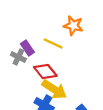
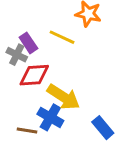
red diamond: (45, 72) -> (34, 75), moved, turned -55

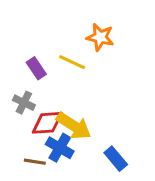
gray cross: (17, 55) -> (24, 103), moved
red diamond: (34, 75) -> (47, 123), moved

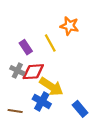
yellow line: (72, 62) -> (50, 43), turned 36
red diamond: (47, 123) -> (33, 72), moved
brown line: (35, 162) -> (15, 111), moved

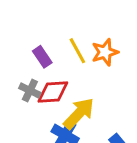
orange star: (69, 26) -> (105, 52), moved, turned -30
yellow arrow: (51, 87) -> (79, 113), turned -80

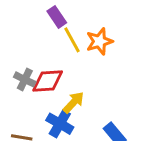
purple rectangle: (42, 57) -> (57, 17), moved
yellow arrow: (79, 113) -> (74, 102), size x0.7

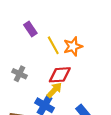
purple rectangle: (57, 17) -> (30, 29), moved
red diamond: (48, 81) -> (60, 75), moved

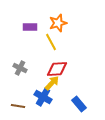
purple rectangle: (30, 29) -> (30, 27), turned -56
orange star: (73, 46) -> (58, 23), moved

